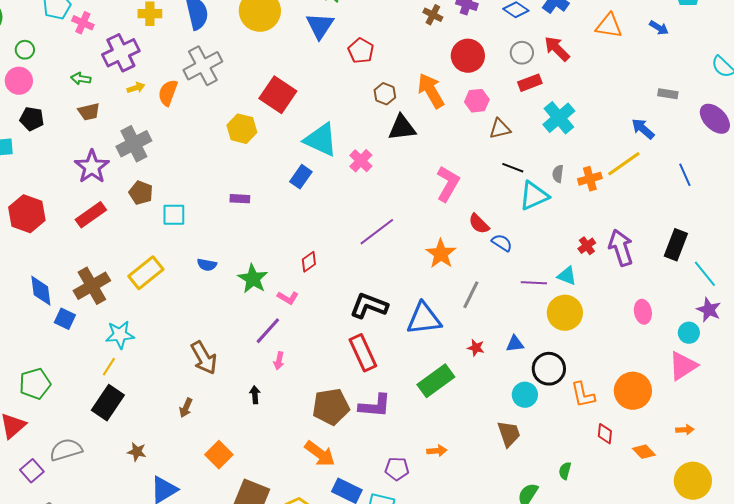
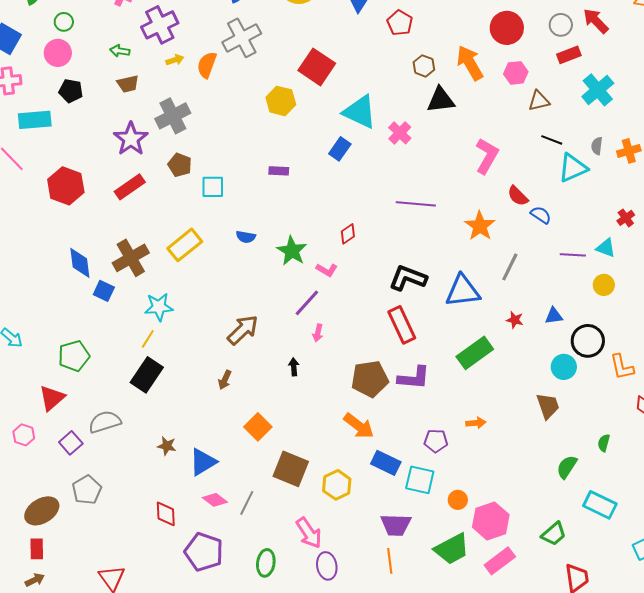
purple line: (377, 232) -> (416, 204), turned 42
yellow circle: (565, 313) -> (604, 285), size x0.6
brown arrow: (204, 358) -> (243, 330), turned -104
brown star: (137, 452) -> (167, 446), moved

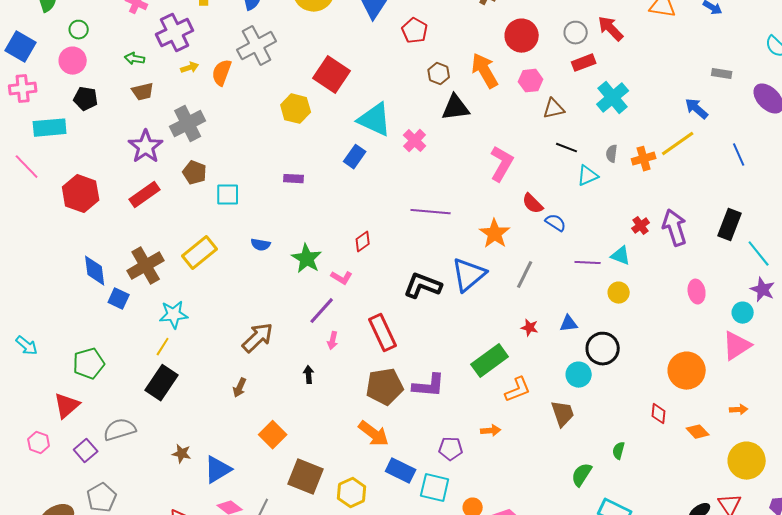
cyan triangle: (573, 168) -> (588, 176), size x0.7
blue triangle: (463, 291) -> (469, 275), moved, turned -33
red rectangle: (402, 325) -> (383, 333), moved
orange L-shape: (622, 367) -> (518, 390), moved, turned -100

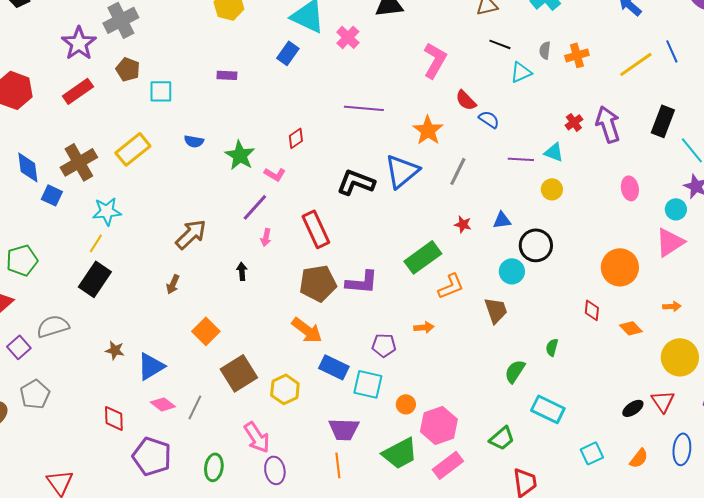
yellow line: (678, 144) -> (636, 64), moved
brown square: (306, 477) -> (239, 373), turned 36

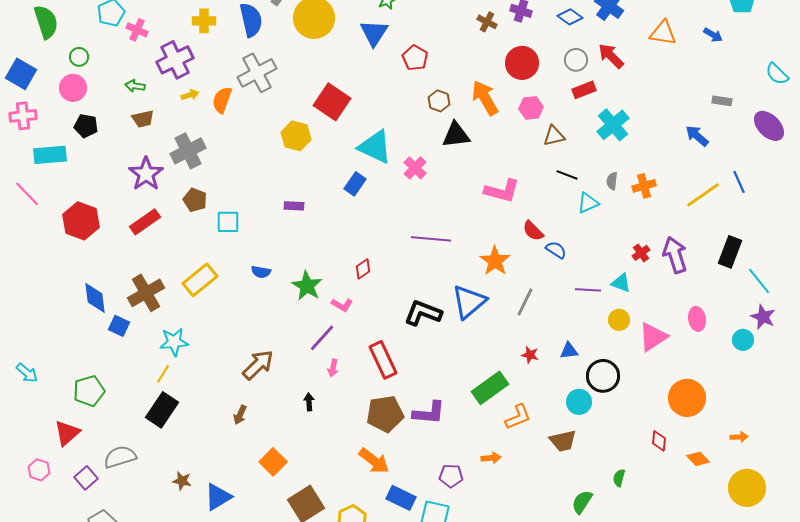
pink L-shape: (435, 60) -> (502, 191), turned 75
pink triangle: (670, 242) -> (653, 337), moved
brown trapezoid: (496, 310) -> (563, 441), turned 96

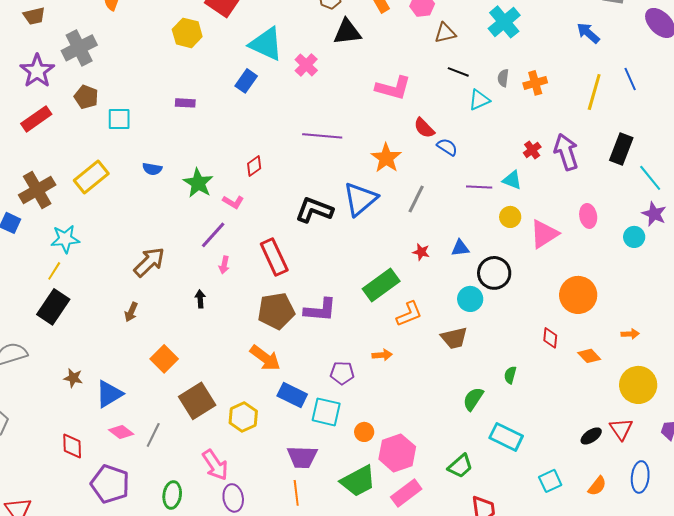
yellow line: (703, 195) -> (594, 92), turned -39

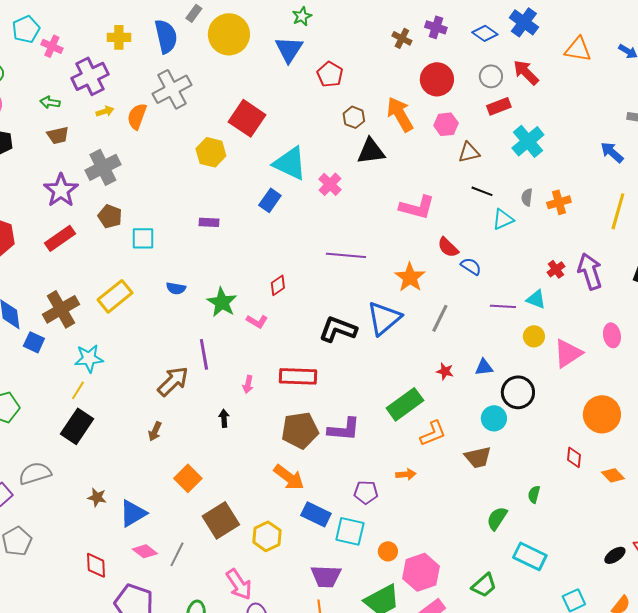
purple line: (213, 235) -> (204, 354), moved, turned -52
red rectangle: (274, 257) -> (298, 376), turned -63

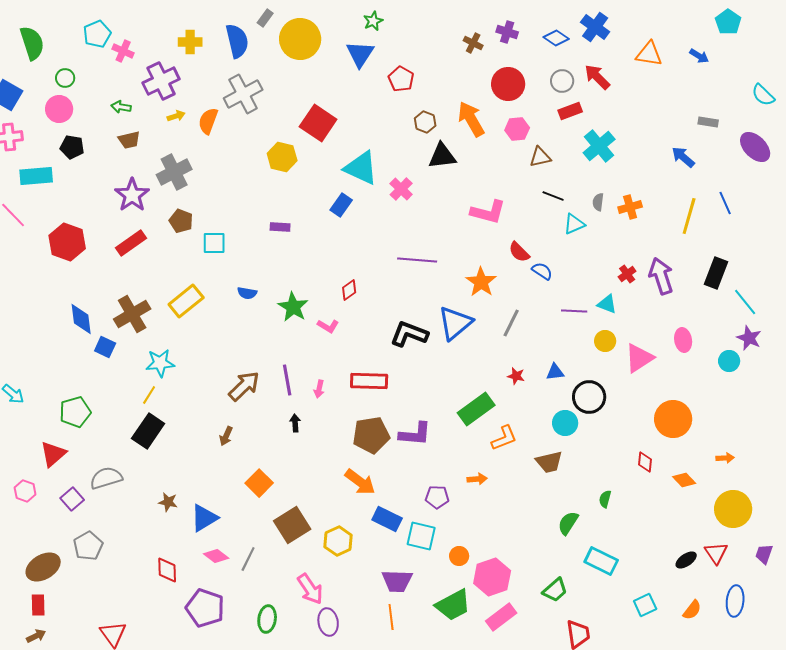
purple line: (204, 354) -> (287, 380), moved

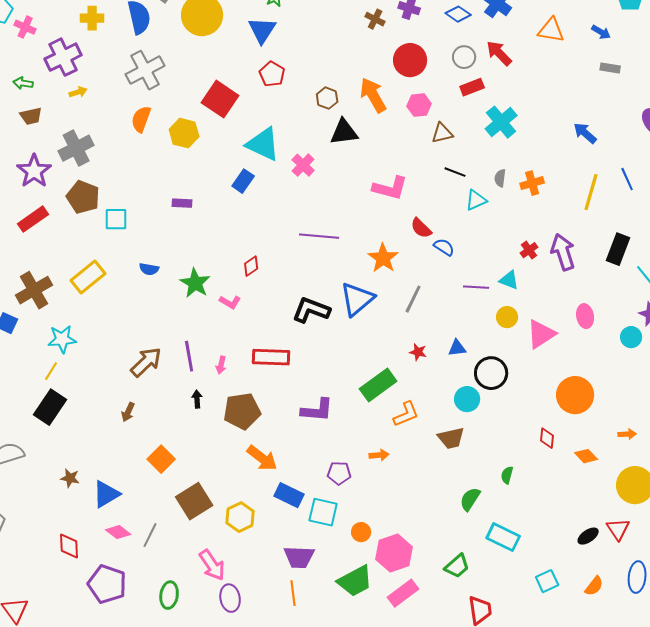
red pentagon: (401, 79) -> (272, 74), moved
orange semicircle: (208, 121) -> (141, 119), moved
gray rectangle: (708, 122) -> (610, 68), moved
brown pentagon: (181, 221) -> (83, 197), size x1.4
brown pentagon: (371, 435) -> (242, 411), moved

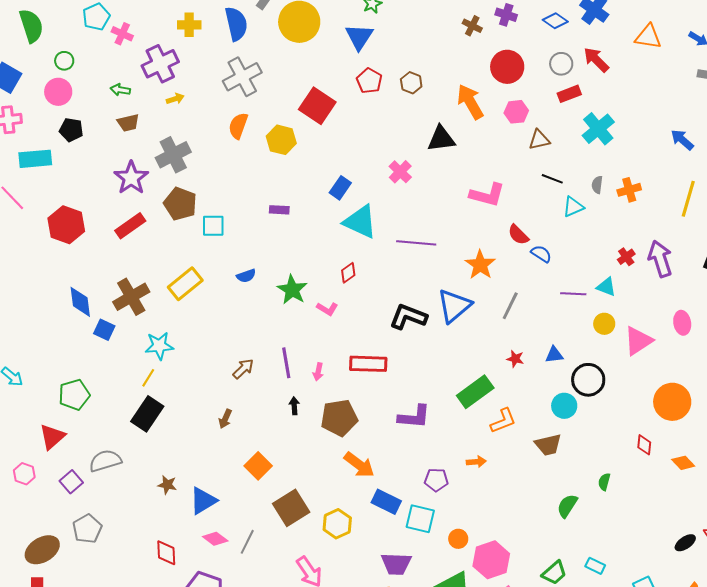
brown hexagon: (327, 98) -> (411, 83), moved
cyan triangle: (263, 144) -> (360, 222), moved
blue semicircle: (149, 269) -> (246, 276), turned -30
brown arrow: (146, 362) -> (243, 369), size x0.7
cyan rectangle: (503, 537) -> (595, 566), moved, size x0.6

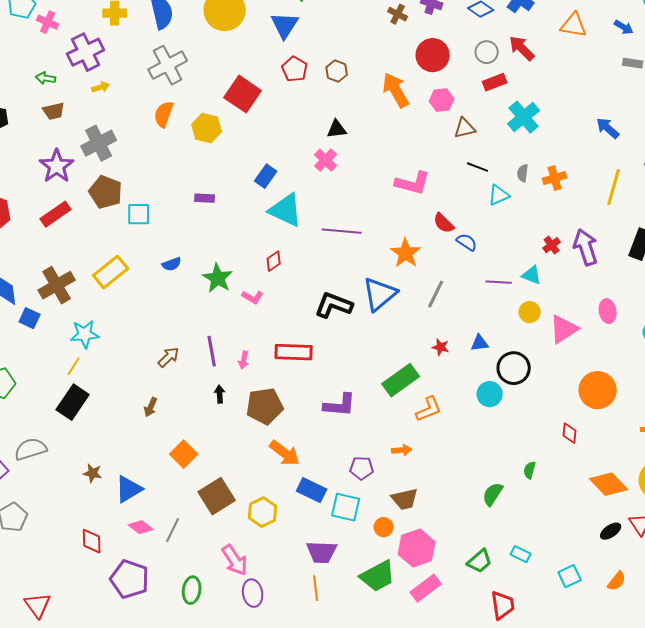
black triangle: (441, 139) -> (337, 129), moved, size x0.7
brown trapezoid: (548, 445) -> (405, 499), moved
orange diamond: (683, 463) -> (609, 484), moved, size x1.6

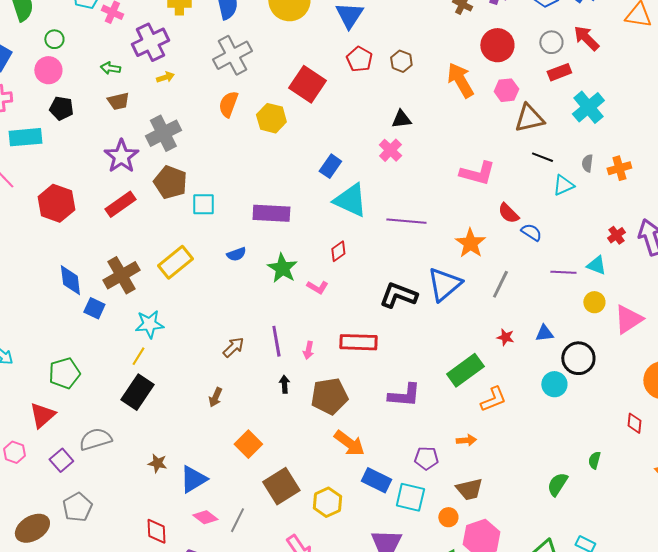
brown triangle: (465, 128) -> (529, 118), size x1.4
purple rectangle: (205, 198) -> (271, 213), moved, size x1.8

